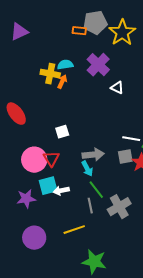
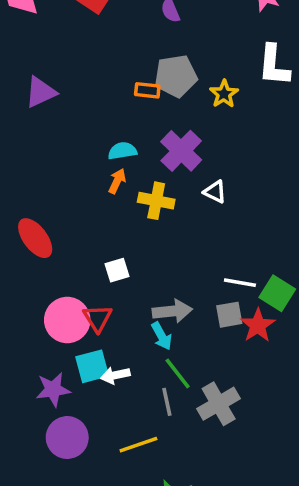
yellow star: (122, 33) -> (224, 94), size x0.6
yellow cross: (50, 74) -> (156, 201), moved
purple circle: (34, 238) -> (67, 438), moved

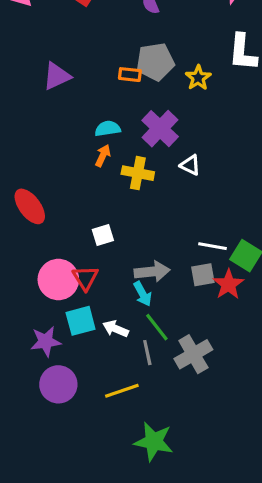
purple triangle: (40, 92) -> (57, 76), moved
white arrow: (115, 375) -> (116, 329), moved, turned 35

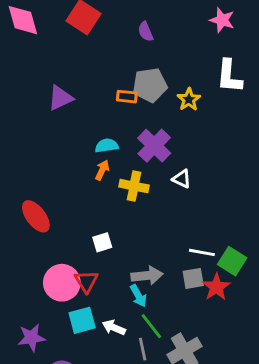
purple star: (46, 341) -> (32, 338), moved

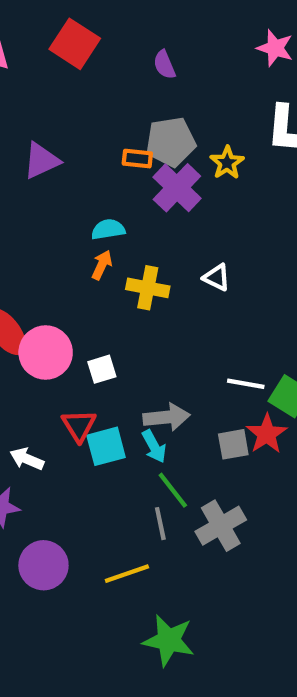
purple cross: (154, 146) -> (177, 188), moved
gray square: (193, 278) -> (233, 444), moved
pink circle: (62, 283) -> (46, 353), moved
cyan square: (82, 320) -> (106, 446), moved
white arrow: (114, 327) -> (27, 459), moved

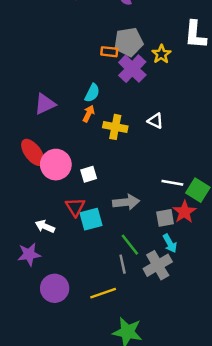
purple triangle: (41, 161) -> (45, 104), moved
cyan semicircle: (108, 229) -> (92, 93), turned 126
cyan arrow: (154, 446) -> (170, 243), moved

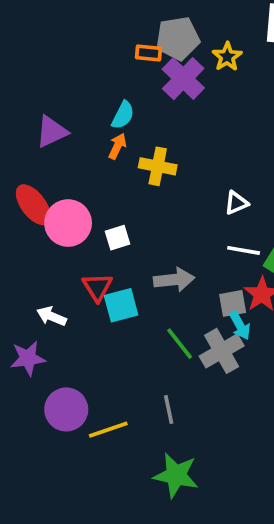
white triangle: (155, 121) -> (236, 203), moved, turned -49
cyan arrow: (170, 243) -> (240, 325), moved
gray line: (123, 264) -> (169, 409), moved
gray cross: (158, 265) -> (222, 351), moved
yellow line: (103, 293) -> (108, 430), moved

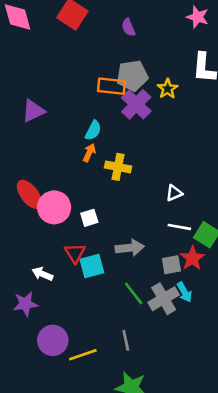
orange rectangle: (148, 53) -> (111, 86), size x1.5
purple triangle: (52, 132) -> (33, 111), moved
cyan arrow: (240, 325) -> (185, 292), moved

